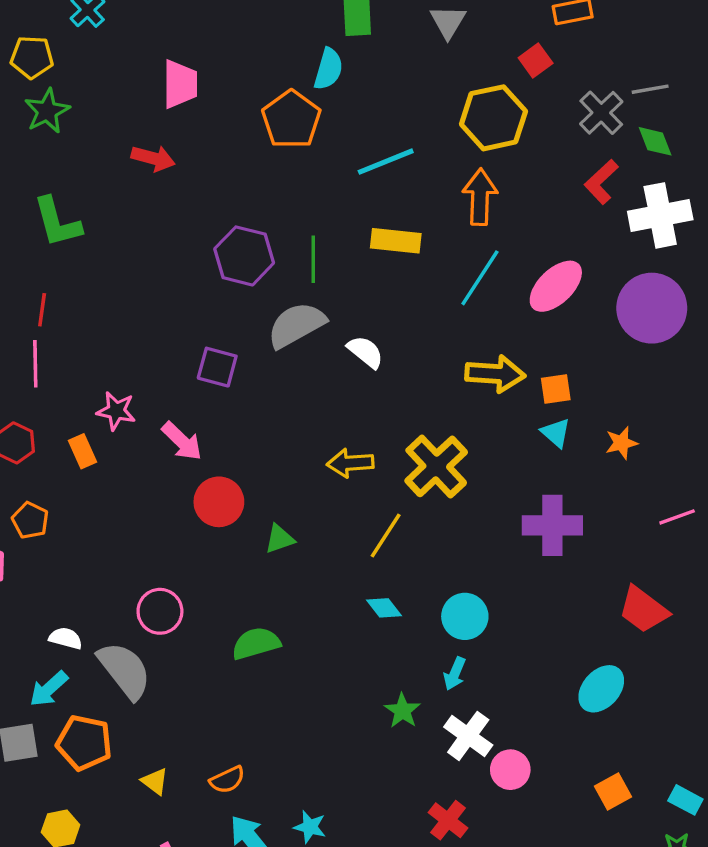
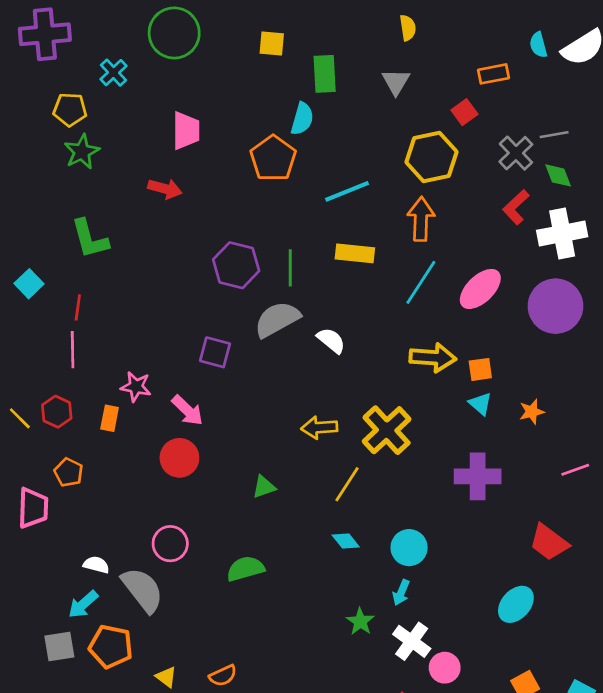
orange rectangle: (82, 451) -> (110, 418), turned 35
red circle: (219, 502) -> (179, 458), moved

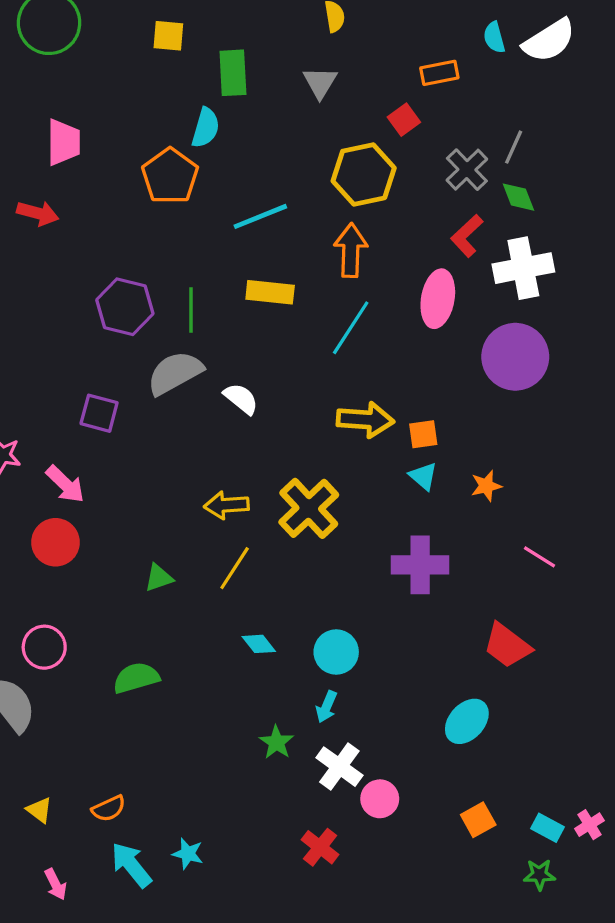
gray line: (554, 135) -> (514, 147), turned -56
pink ellipse: (480, 289) -> (438, 299), moved, turned -36
pink line: (575, 470) -> (539, 557), turned 52
yellow line: (347, 484) -> (235, 568), moved

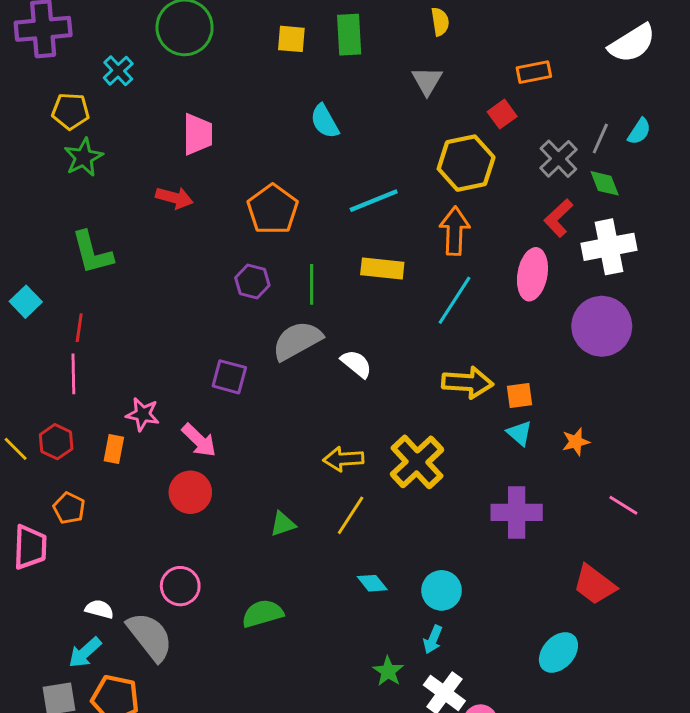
cyan semicircle: (494, 37) -> (639, 131), moved, turned -132
green rectangle: (233, 73) -> (349, 35), moved
cyan semicircle: (206, 128) -> (325, 121), turned 135
orange pentagon: (170, 176) -> (273, 209), moved
purple hexagon: (125, 307) -> (252, 281), size x0.7

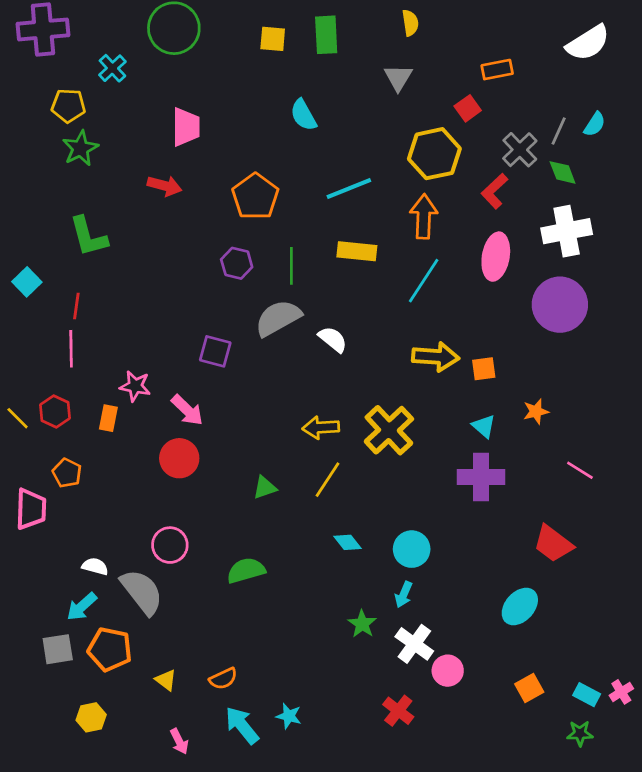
red L-shape: (558, 218) -> (494, 191), moved
cyan triangle: (519, 433) -> (484, 426), moved

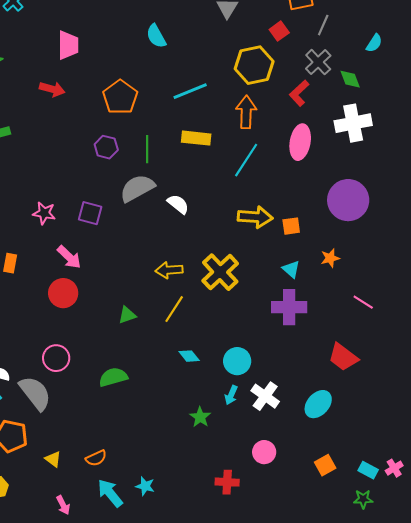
gray line: (559, 131) -> (323, 25), moved
purple circle: (560, 305) -> (348, 200), moved
pink star: (135, 386) -> (44, 213), moved
white cross: (414, 644) -> (265, 396), moved
red cross: (398, 711) -> (227, 482), turned -35

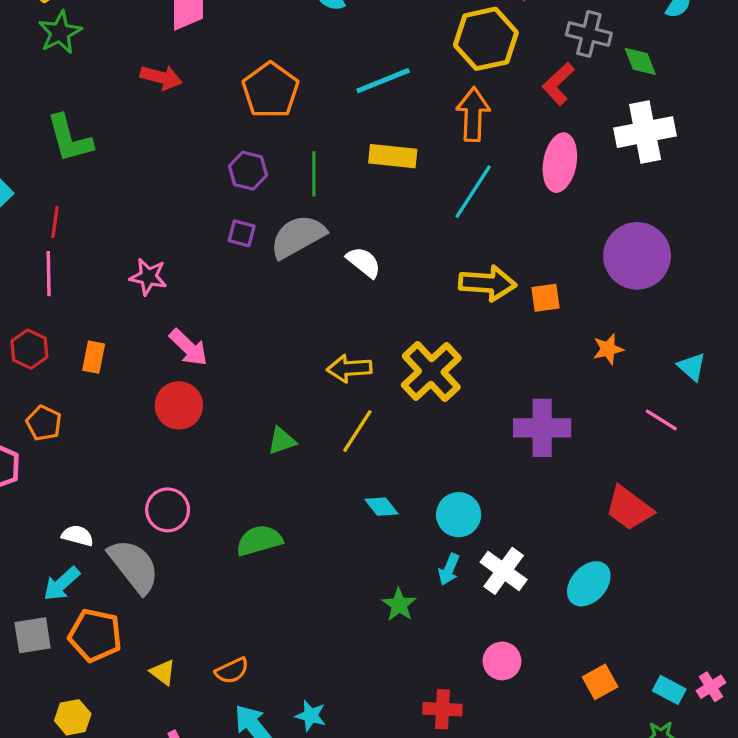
gray cross: (318, 62) -> (589, 34), turned -32
purple square: (90, 213) -> (242, 233), moved, size x0.7
cyan triangle: (291, 269) -> (692, 367), moved

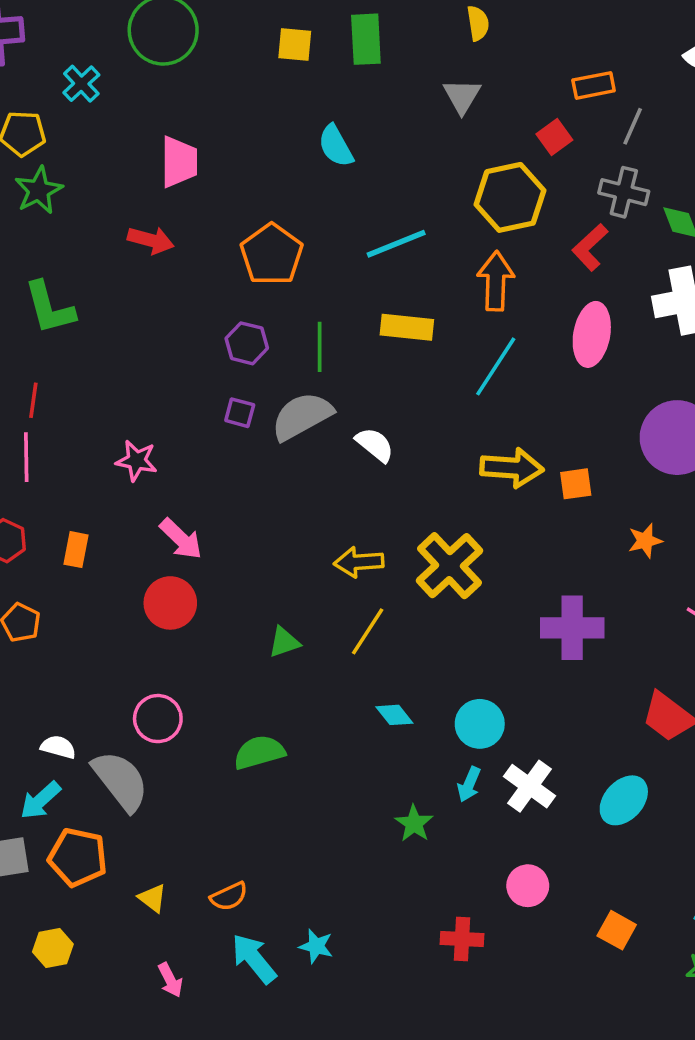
orange square: (600, 682) -> (617, 930), moved, turned -32

